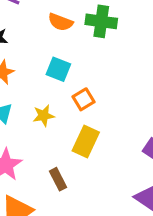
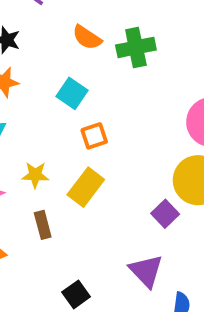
green cross: (101, 21) -> (136, 47), turned -32
yellow star: (44, 116) -> (35, 175), moved

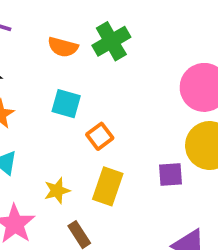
purple square: (165, 214) -> (170, 175), moved, turned -32

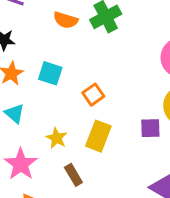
cyan square: (66, 104) -> (50, 73), moved
yellow star: (57, 191) -> (57, 138), turned -30

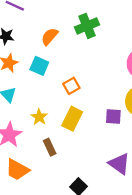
orange semicircle: (66, 20) -> (50, 37), moved, turned 108

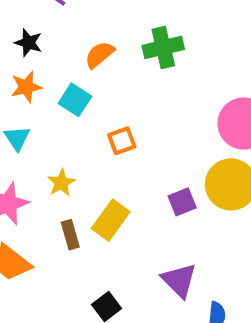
purple square: (113, 117) -> (182, 202), turned -35
yellow rectangle: (72, 119) -> (111, 220), moved

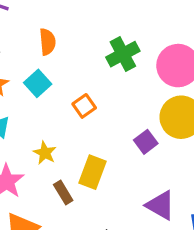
green cross: (163, 47) -> (123, 54), moved
orange semicircle: (100, 55) -> (47, 42), turned 140
cyan square: (75, 100) -> (38, 83), turned 30

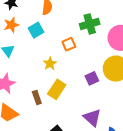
orange square: (84, 106) -> (69, 44), moved
yellow star: (45, 153) -> (50, 64), moved

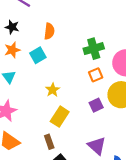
orange square: (69, 44) -> (96, 75), moved
brown rectangle: (37, 97) -> (49, 142), moved

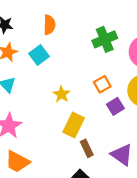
orange square: (96, 75) -> (102, 84), moved
brown rectangle: (49, 142) -> (87, 148), moved

